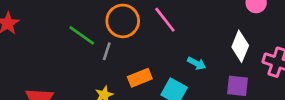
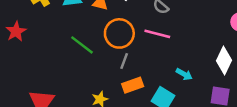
pink line: (165, 20) -> (157, 34), turned -40
gray line: (107, 51) -> (124, 61), moved

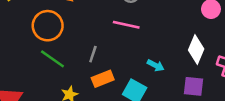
orange circle: (119, 33) -> (48, 26), moved
green line: (82, 45) -> (52, 59), moved

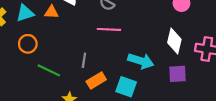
orange circle: (48, 26) -> (28, 44), moved, size x0.7
cyan arrow: (156, 65) -> (141, 61), size x1.6

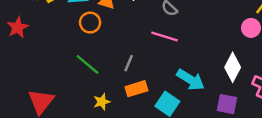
orange circle: (28, 44) -> (90, 23), moved

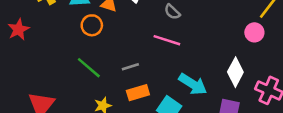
gray line: (129, 63) -> (130, 67), turned 49

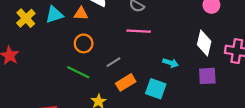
orange circle: (92, 25) -> (84, 43), moved
cyan arrow: (193, 84) -> (171, 63), size x0.6

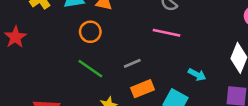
orange circle: (84, 43) -> (90, 32), moved

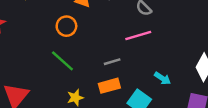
pink line: (166, 33) -> (138, 36), turned -35
gray line: (132, 63) -> (112, 62), moved

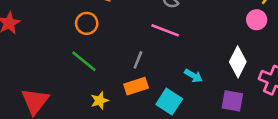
pink line: (138, 36) -> (165, 30), turned 40
gray line: (112, 62) -> (138, 60), turned -49

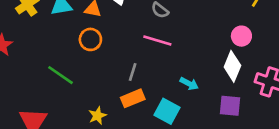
pink circle: (257, 20) -> (241, 36), moved
orange circle: (87, 23) -> (90, 39), moved
green line: (84, 61) -> (60, 75), moved

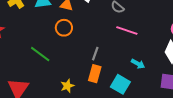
pink line: (157, 40) -> (127, 30), moved
orange rectangle: (133, 98) -> (95, 74), turned -54

